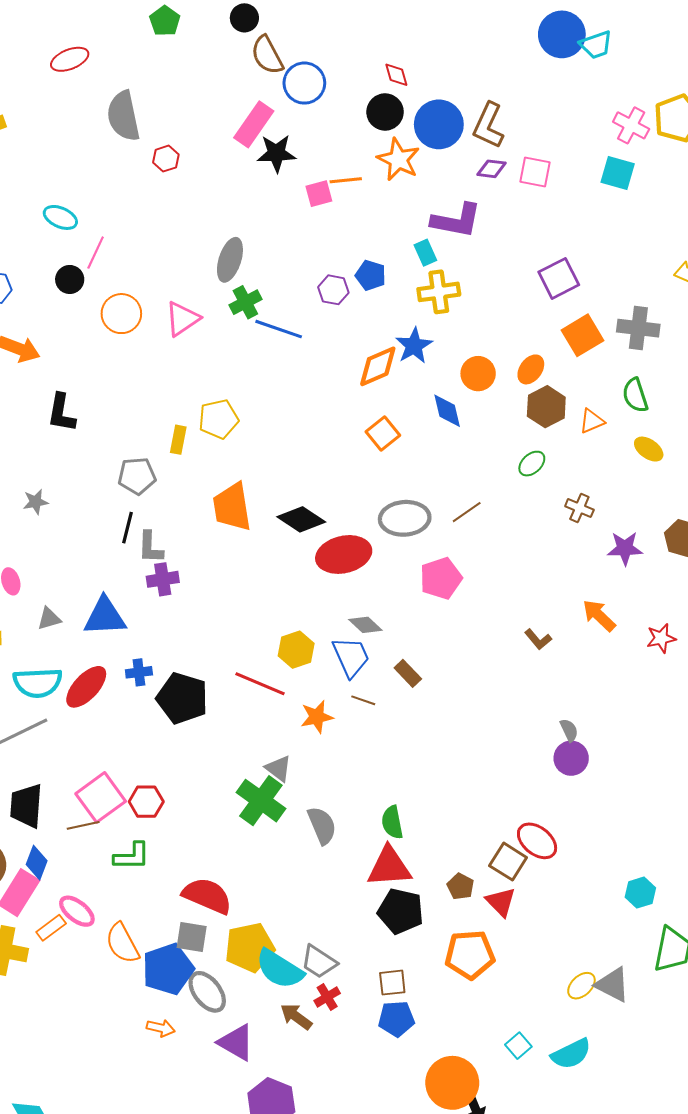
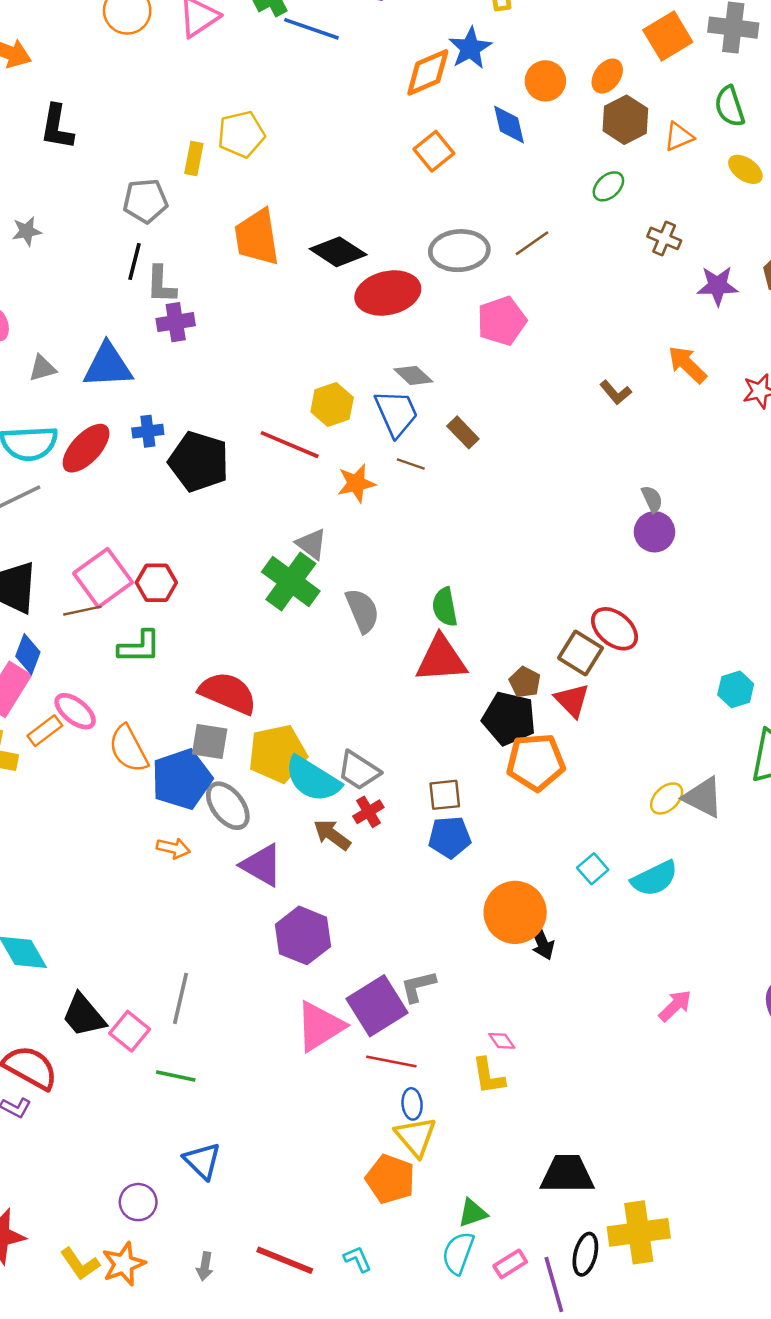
black pentagon: (401, 911) -> (509, 718), moved

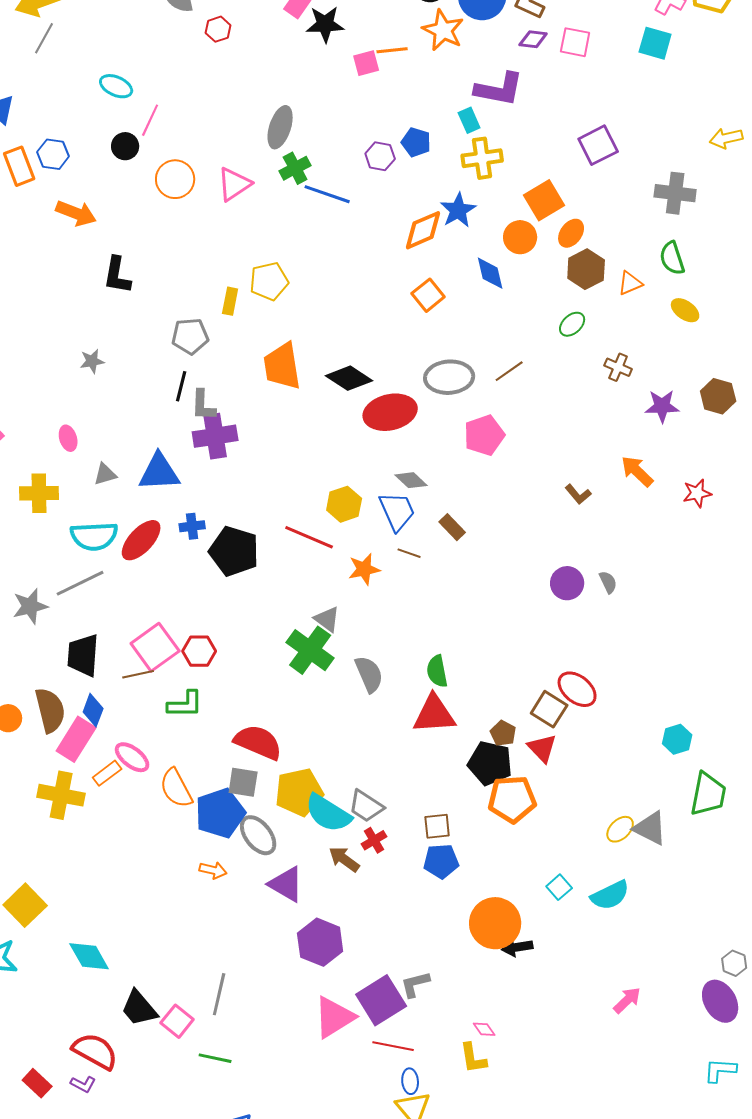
orange square: (668, 36) -> (544, 200), moved
purple cross: (176, 322) -> (215, 436), size x1.4
purple circle: (654, 532) -> (567, 583), moved
black arrow: (542, 941) -> (517, 947), turned 104

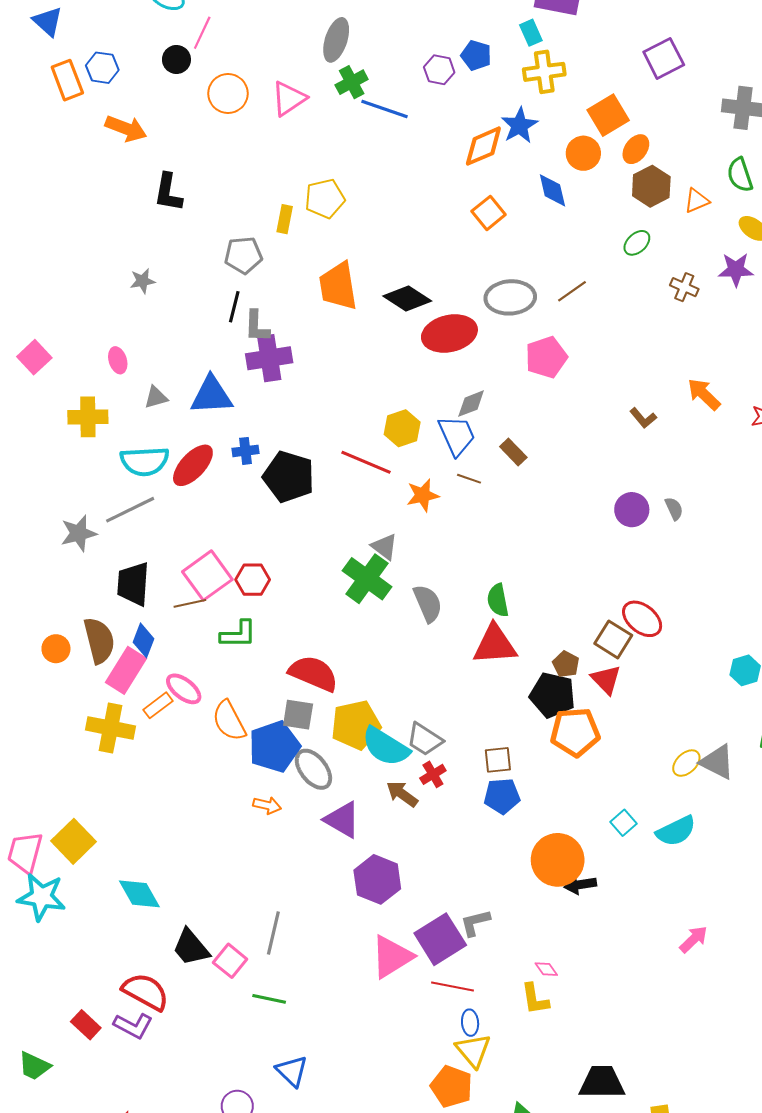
purple star: (662, 406) -> (736, 270), moved
gray diamond: (411, 480) -> (471, 404), turned -64
purple L-shape: (83, 1084) -> (133, 1026), size x1.5

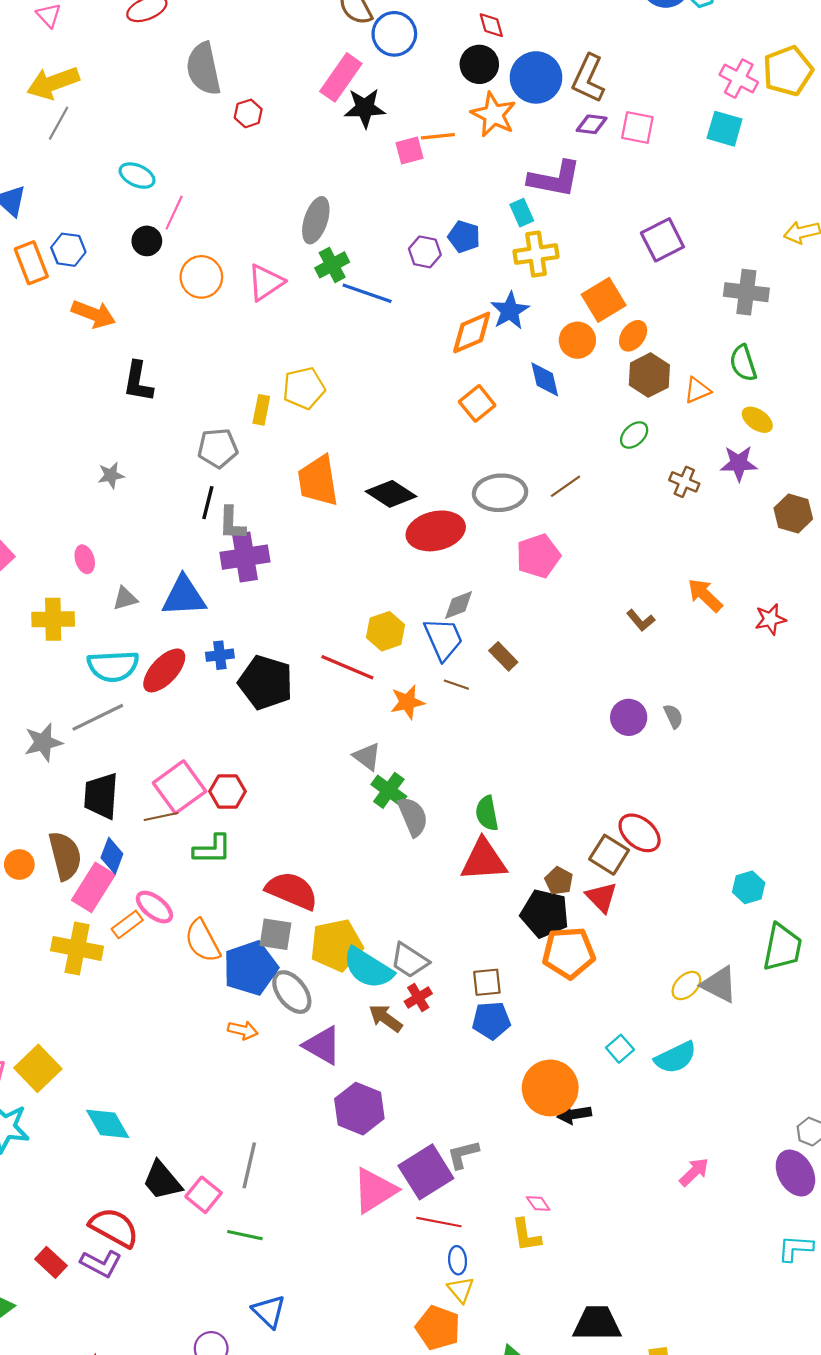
green cross: (367, 579) -> (389, 790), moved, size x0.7
yellow triangle: (473, 1050) -> (461, 1290), size x0.7

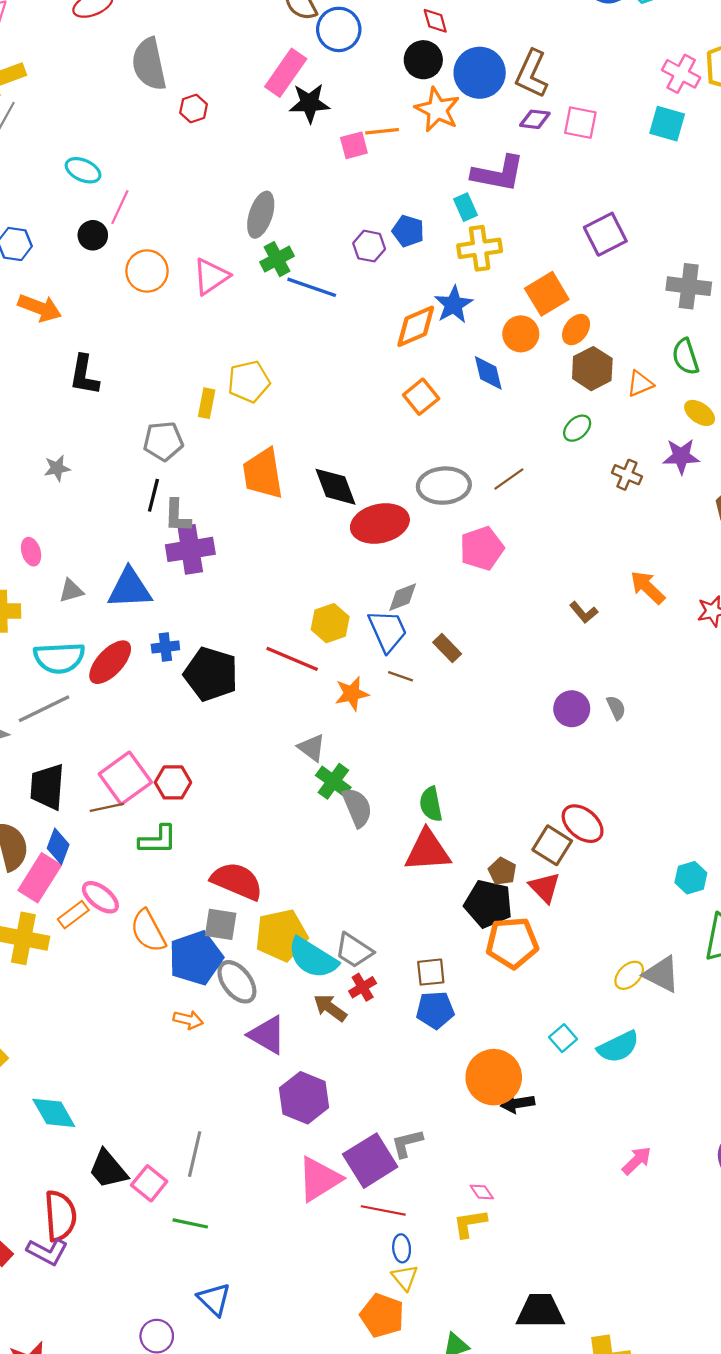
black diamond: (391, 494) -> (336, 487), turned 36
red semicircle: (114, 1227) -> (60, 1216), turned 57
yellow L-shape: (526, 1235) -> (470, 1223), turned 90

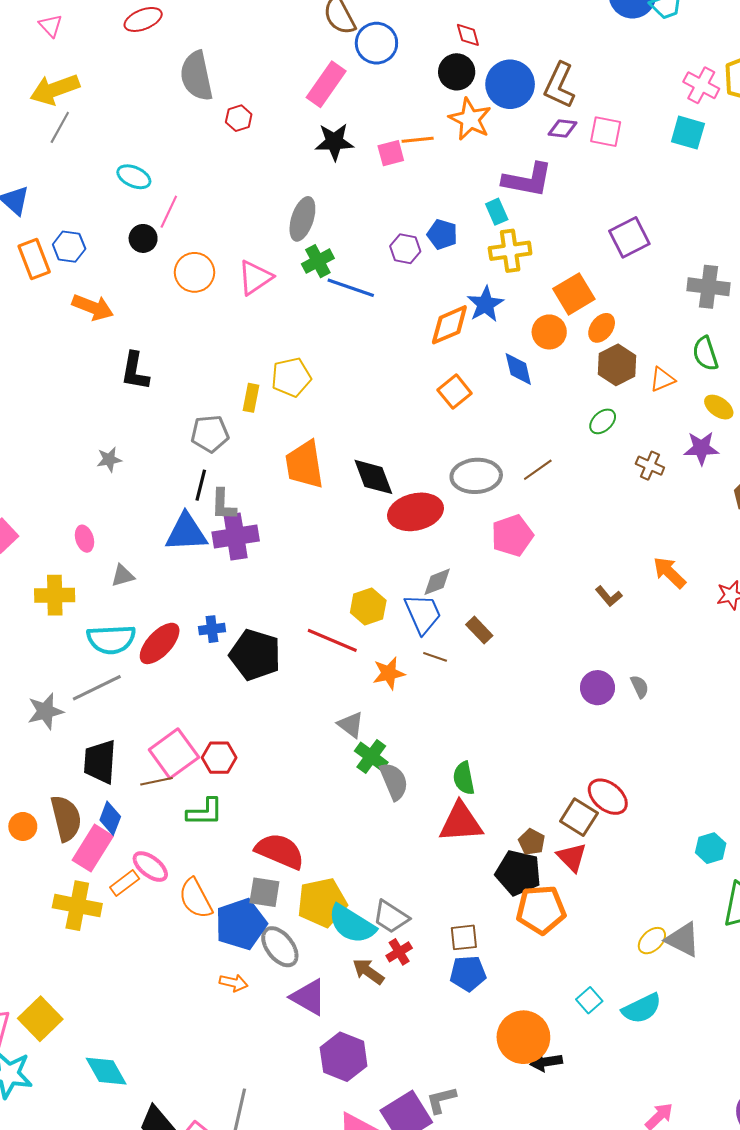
black star: (309, 103) -> (334, 142), moved
blue triangle: (130, 588) -> (186, 532), moved

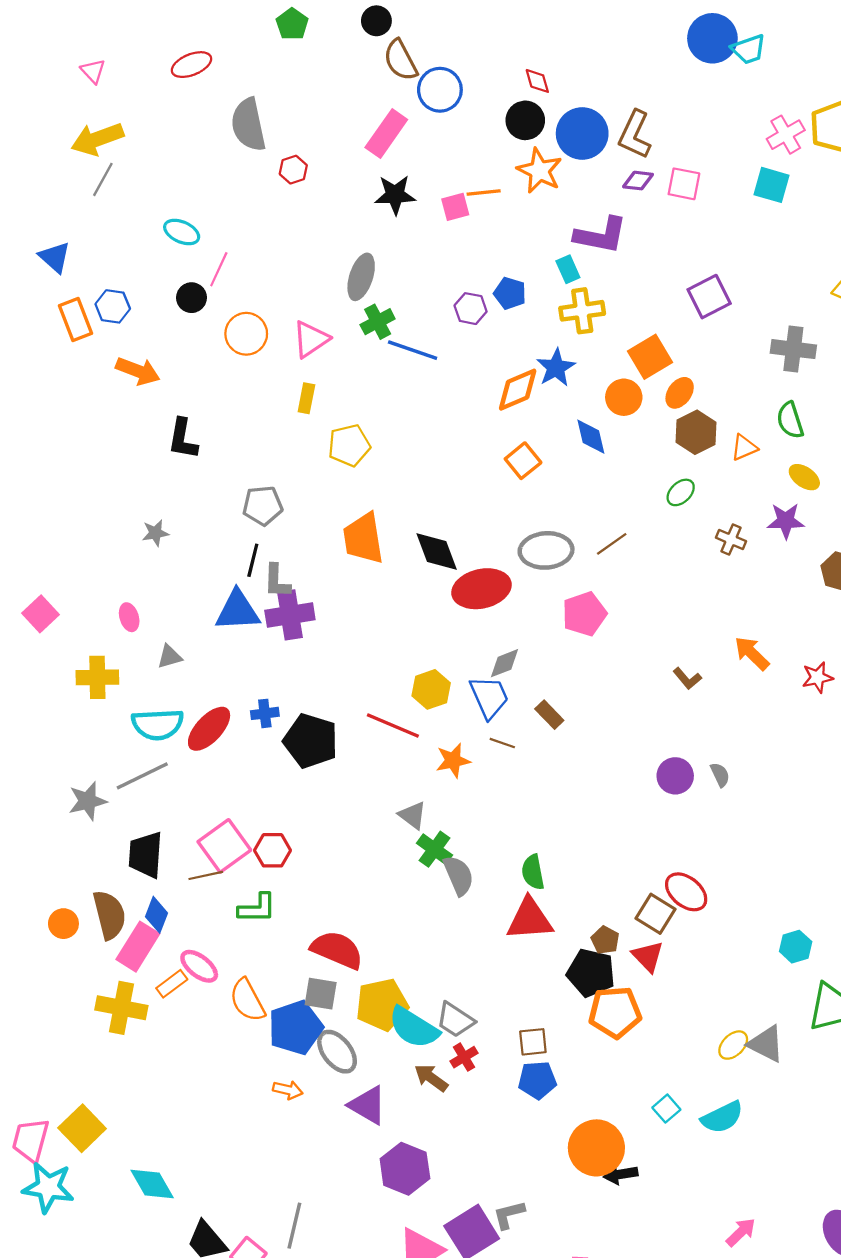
pink cross: (701, 85) -> (786, 135), turned 32
yellow rectangle: (251, 398) -> (306, 398), moved

